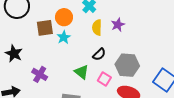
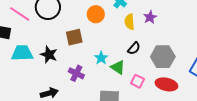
brown square: (45, 28) -> (74, 37), moved
cyan star: (64, 37) -> (101, 58), moved
pink square: (104, 79) -> (138, 81), moved

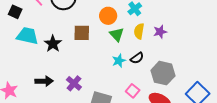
cyan star: (101, 58) -> (119, 61), moved
green triangle: (118, 67) -> (117, 34), moved
purple cross: (76, 73) -> (74, 83), moved

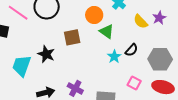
yellow semicircle: (139, 31) -> (141, 22), moved, turned -42
purple star: (160, 32) -> (159, 18), moved
cyan trapezoid: (27, 36) -> (22, 66), moved, turned -70

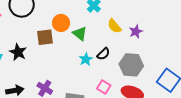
orange circle: (94, 15) -> (61, 23), moved
purple star: (159, 18) -> (136, 31), moved

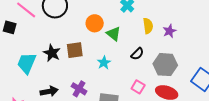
yellow semicircle: (114, 26) -> (148, 26), turned -147
brown square: (45, 37) -> (75, 50), moved
cyan star: (86, 59) -> (104, 63), moved

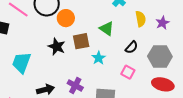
orange circle: (95, 23) -> (66, 18), moved
brown square: (75, 50) -> (81, 41), moved
black star: (52, 53) -> (57, 47), moved
pink square: (138, 87) -> (128, 72), moved

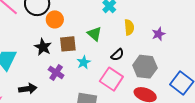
purple star: (162, 23) -> (159, 34), moved
pink square: (128, 72) -> (111, 79), size x1.6
purple cross: (75, 85) -> (56, 72), moved

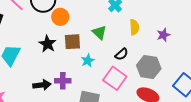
purple cross: (56, 72) -> (63, 81), moved, turned -35
black arrow: (28, 89) -> (42, 85), moved

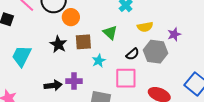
yellow semicircle: (134, 27) -> (145, 27), turned 84
gray hexagon: (149, 67) -> (155, 52), moved
pink square: (115, 78) -> (126, 78), turned -35

